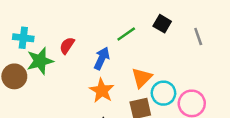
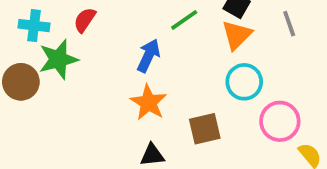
red semicircle: (67, 46) -> (85, 20), moved
orange triangle: (142, 78) -> (237, 35), moved
cyan circle: (163, 93) -> (244, 82), moved

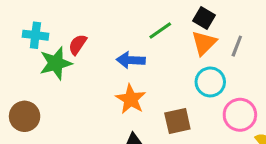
red semicircle: (85, 20) -> (78, 45), moved
gray line: (289, 24) -> (237, 46), moved, turned 40
blue arrow: (148, 56) -> (131, 60), turned -112
brown circle: (21, 82) -> (25, 116), moved

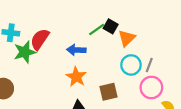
black square: (204, 18) -> (111, 26), moved
red semicircle: (78, 45) -> (40, 39), size x1.5
gray line: (237, 46) -> (149, 65), moved

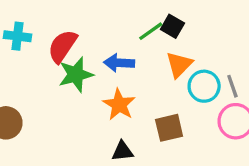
orange triangle: (127, 38) -> (179, 65), moved
green star: (25, 52) -> (76, 75), moved
gray line: (149, 65) -> (232, 86), turned -40

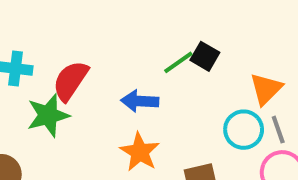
orange triangle: (179, 65) -> (266, 89), moved
green star: (76, 75) -> (48, 115), moved

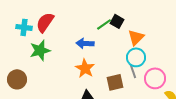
red semicircle: (70, 81) -> (45, 22), moved
orange triangle: (266, 89) -> (136, 37), moved
gray line: (278, 130) -> (133, 71), moved

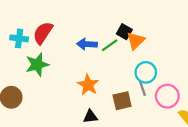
green line: (104, 24) -> (110, 45), moved
orange triangle: (136, 37) -> (136, 41), moved
blue arrow: (85, 43) -> (87, 44), moved

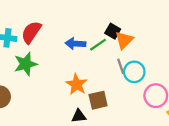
gray line: (142, 88) -> (121, 66), moved
brown square: (122, 101) -> (98, 100), moved

